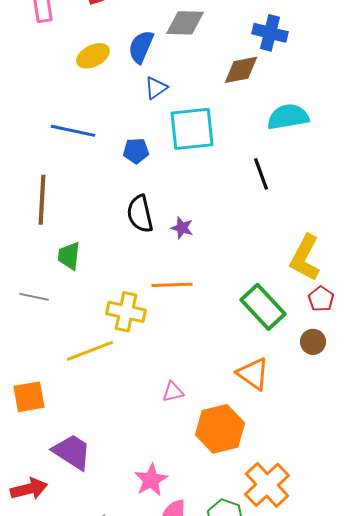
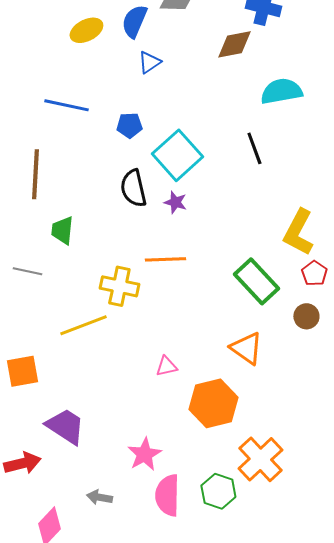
cyan square: (192, 129) -> (177, 155), moved, turned -36

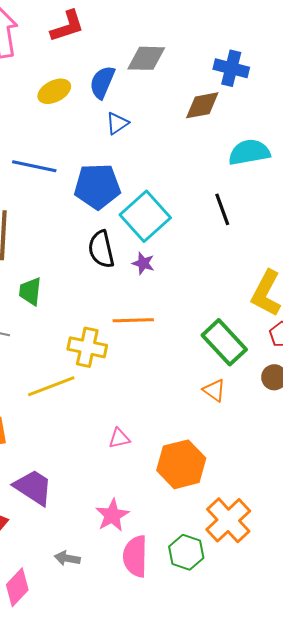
blue pentagon: (129, 125) -> (97, 186), size x1.8
orange triangle: (246, 348) -> (214, 390), moved, size x0.7
pink triangle: (166, 366) -> (119, 438), moved

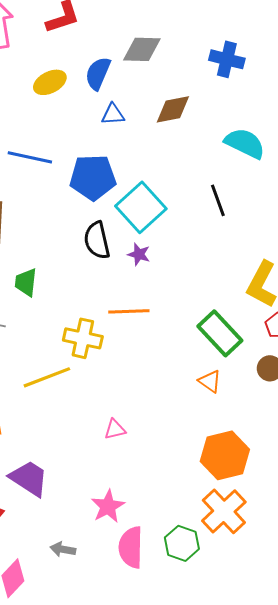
brown diamond: (202, 105) -> (173, 109), moved
blue triangle: (117, 123) -> (113, 114), turned 30
cyan semicircle: (249, 152) -> (245, 143), turned 36
orange hexagon: (181, 464) -> (225, 455), moved

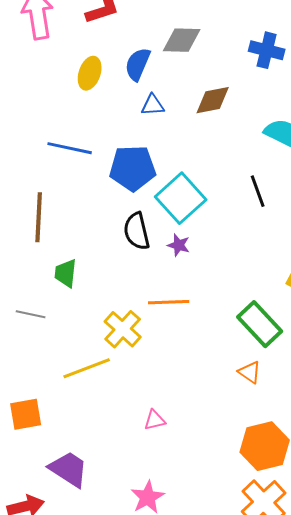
yellow ellipse: (50, 82) -> (90, 73), turned -44
yellow cross: (83, 338) -> (123, 329), turned 30

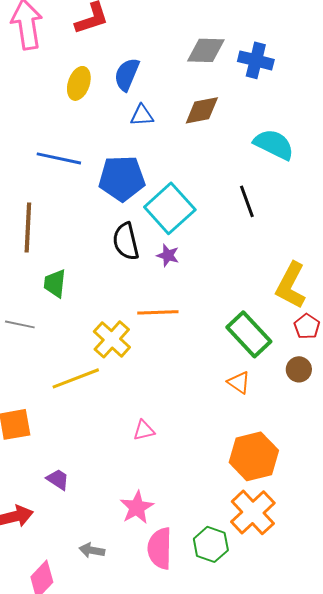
gray diamond: (182, 40) -> (206, 50), moved
purple trapezoid: (69, 469) -> (58, 479), size x0.6

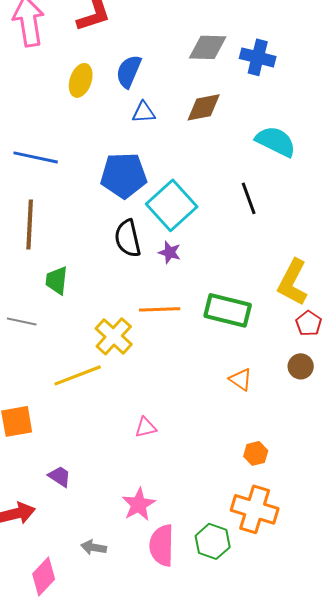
blue line: (59, 158) -> (36, 157), moved
green rectangle: (249, 334) -> (228, 310), moved, turned -33
orange hexagon: (254, 456) -> (256, 453), size x0.5
orange cross: (253, 512) -> (255, 509), turned -30

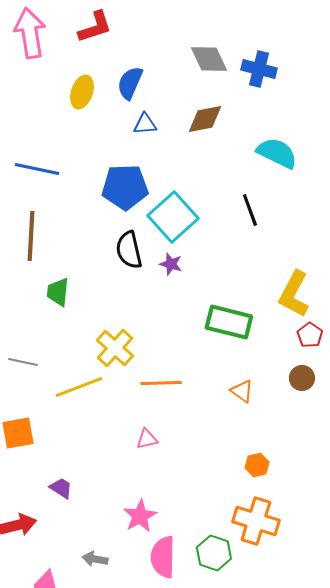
gray diamond: (208, 47) -> (209, 59), turned 63
orange line: (160, 309) -> (161, 383), moved
gray line: (22, 321) -> (23, 362), moved

